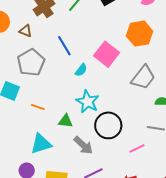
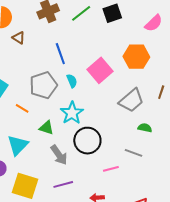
brown triangle: (26, 31) -> (19, 38), moved
gray pentagon: (31, 62) -> (43, 85), moved
cyan semicircle: (81, 70) -> (72, 81), turned -72
cyan triangle: (41, 144) -> (18, 145), turned -40

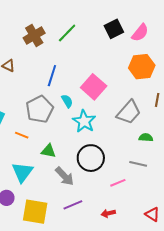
black square: (112, 13) -> (114, 29), moved
blue line: (60, 54) -> (52, 76), turned 45
orange hexagon: (136, 57) -> (142, 67), moved
cyan star: (72, 113) -> (84, 121), moved

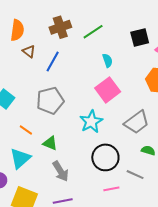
blue line: (52, 76) -> (53, 61), moved
cyan semicircle: (67, 101) -> (107, 60), moved
orange line: (22, 135) -> (26, 130), moved
black circle: (91, 158) -> (105, 157), moved

